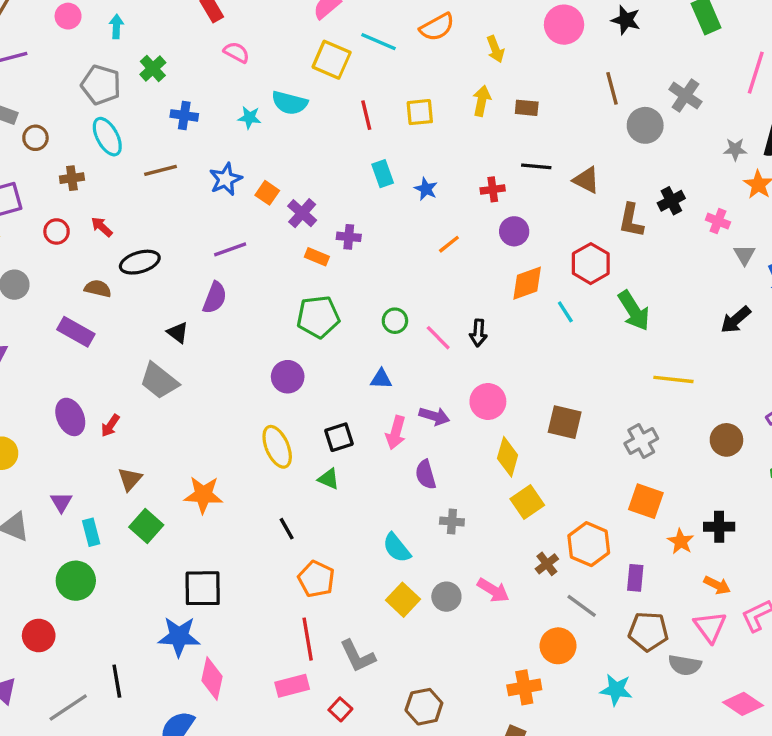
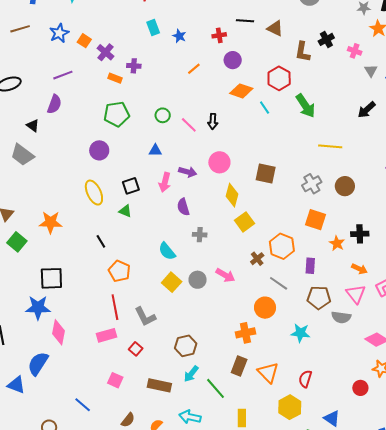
orange diamond: (527, 283) -> (241, 91), turned 40
brown circle: (726, 440) -> (345, 186), moved

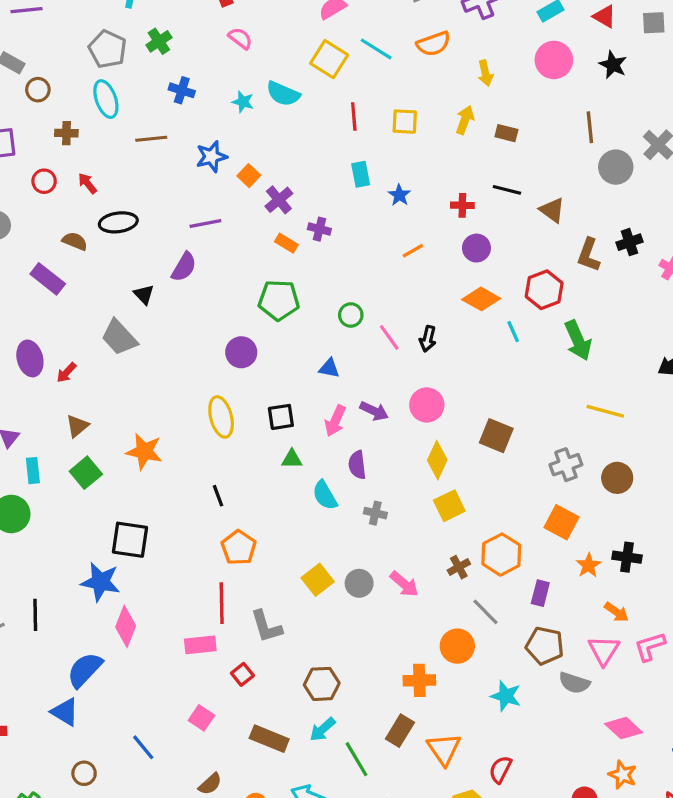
green triangle: (125, 211) -> (292, 459), moved, turned -32
cyan semicircle: (167, 251) -> (325, 495), moved
blue triangle: (16, 385) -> (65, 712), moved

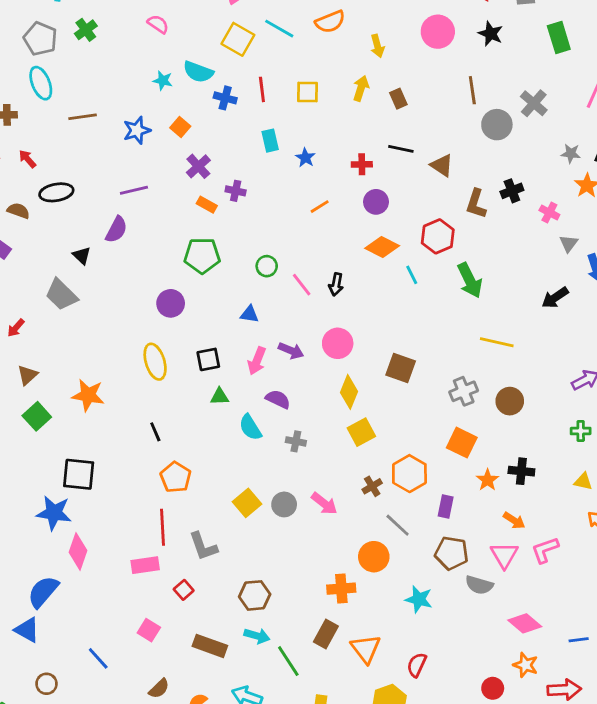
blue cross: (182, 90) -> (225, 98), moved
brown rectangle: (506, 133) -> (398, 99), turned 54
orange square: (249, 176) -> (180, 127), moved
purple semicircle: (357, 465) -> (278, 399), turned 125
cyan arrow: (322, 729) -> (257, 636), turned -120

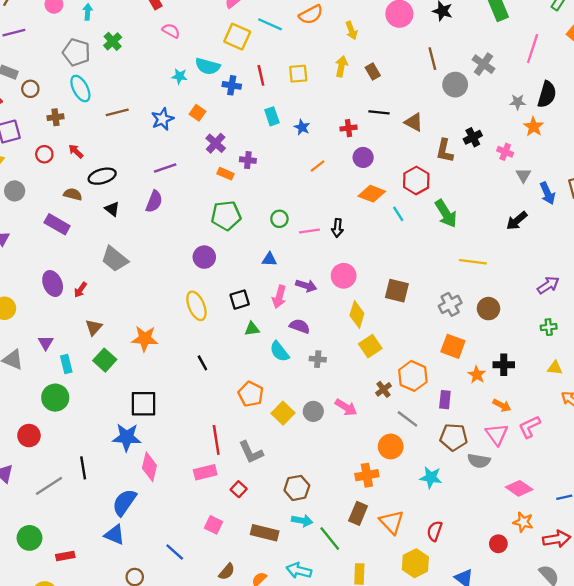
black triangle: (82, 256) -> (112, 209), moved
pink line: (302, 285) -> (309, 231), turned -54
orange pentagon: (176, 477) -> (251, 394), moved

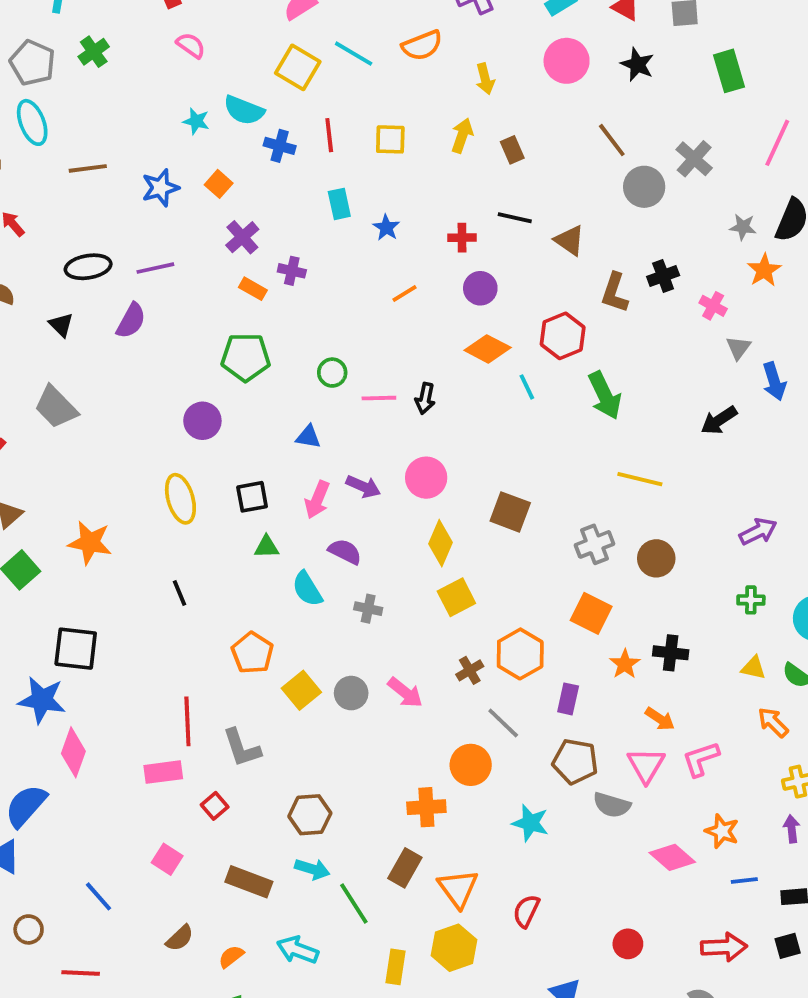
brown line: (432, 59) -> (612, 140), turned -30
black ellipse: (102, 176) -> (88, 267), moved
orange star: (523, 522) -> (722, 831), moved
yellow hexagon: (415, 563) -> (454, 948), moved

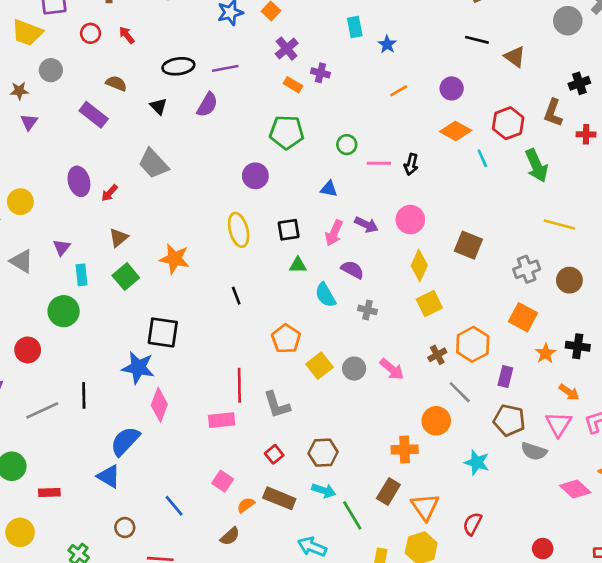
red cross: (462, 238) -> (586, 134), moved
brown L-shape: (615, 293) -> (553, 113), moved
red square: (215, 806) -> (274, 454), moved
orange semicircle: (231, 956) -> (246, 505), moved

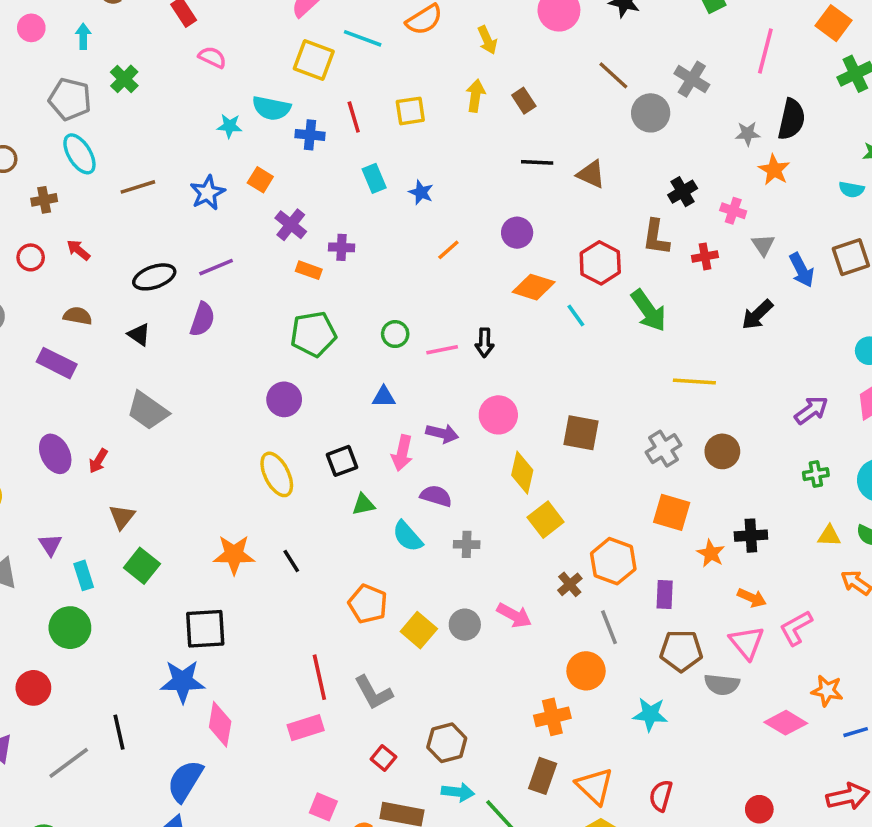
orange star: (175, 259) -> (234, 555), moved
gray line: (460, 392) -> (609, 627), turned 35

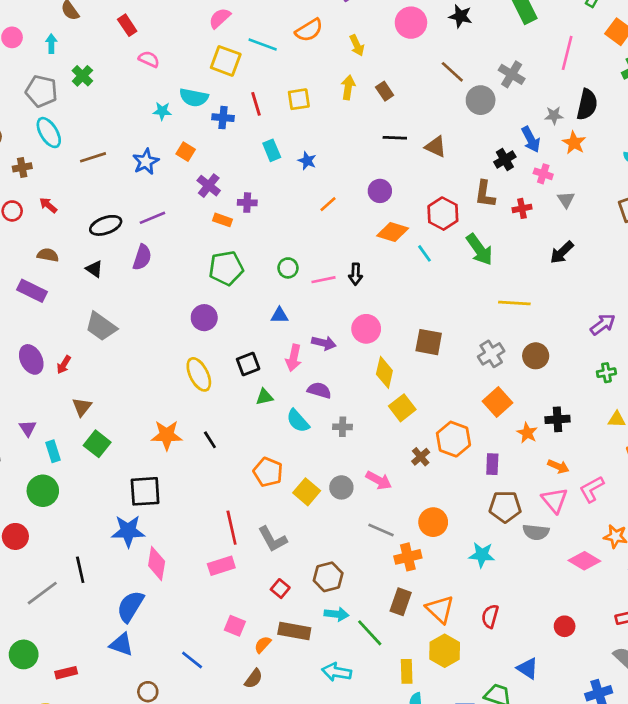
blue arrow: (802, 270) -> (531, 139), moved
orange square: (672, 512) -> (497, 402), turned 32
gray line: (609, 627) -> (381, 530), moved, turned -45

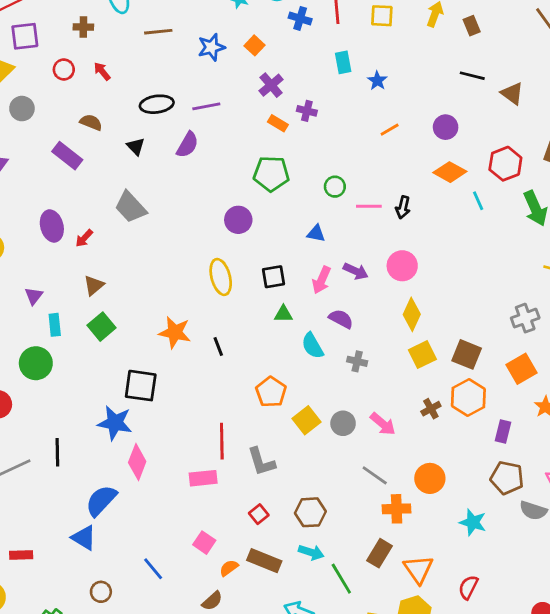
brown square: (429, 342) -> (467, 354), moved

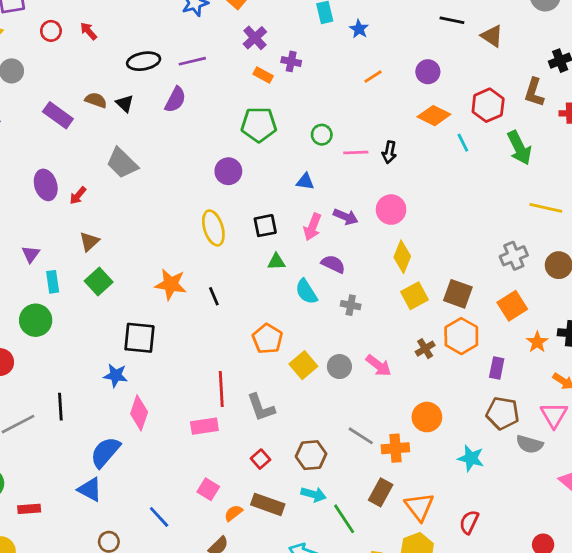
brown semicircle: (91, 122) -> (96, 100), moved
blue star: (115, 423) -> (116, 375), size x0.7
gray line: (375, 475) -> (361, 436), moved

